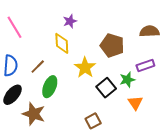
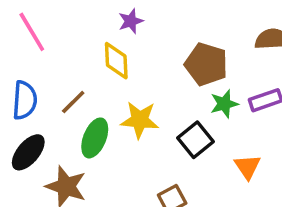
yellow star: (85, 68) -> (140, 120), moved, turned -30
green star: (127, 80) -> (224, 104), moved

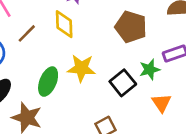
brown line: (73, 102) -> (27, 33), moved
green star: (224, 104) -> (150, 70), moved

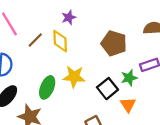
brown line: (27, 33) -> (35, 40), moved
orange triangle: (162, 103) -> (128, 105), moved

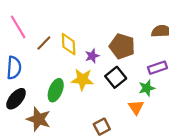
purple star: (69, 17) -> (92, 56), moved
green star: (129, 78) -> (147, 88), moved
black square: (108, 89) -> (116, 77), moved

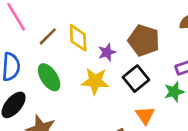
green ellipse: (56, 90) -> (49, 77), moved, turned -55
orange triangle: (136, 107) -> (145, 115), moved

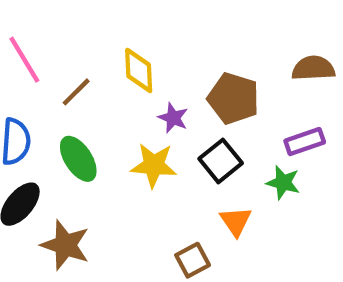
yellow diamond: (78, 38) -> (139, 70), moved
purple star: (107, 52) -> (173, 118), turned -30
green star: (174, 92) -> (283, 183), turned 30

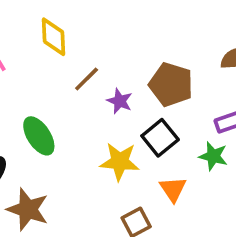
yellow diamond: (139, 70) -> (54, 37), moved
brown line: (76, 92) -> (87, 79), moved
yellow star: (154, 165) -> (120, 162), moved

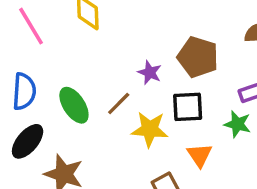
brown line: (87, 79) -> (119, 103), moved
black square: (160, 138) -> (188, 107), turned 36

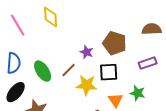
green star: (237, 124) -> (138, 93), moved

